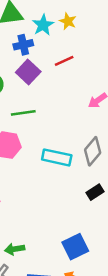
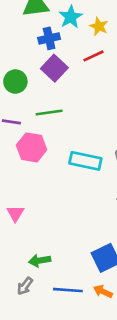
yellow star: (68, 21) -> (99, 26), moved

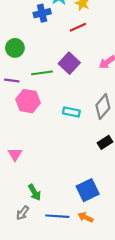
purple square: (54, 68) -> (69, 63), moved
cyan rectangle: (85, 161) -> (71, 112), size x0.7
green arrow: (40, 260) -> (34, 192), turned -112

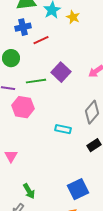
blue cross: (42, 13) -> (23, 27), moved
red line: (78, 27) -> (41, 40), moved
cyan rectangle: (71, 112) -> (63, 129), moved

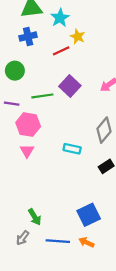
yellow star: (73, 17) -> (78, 37), moved
red line: (41, 40) -> (61, 51), moved
pink triangle: (11, 156) -> (27, 151), moved

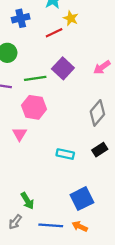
pink hexagon: (28, 125) -> (34, 107), moved
cyan rectangle: (72, 149) -> (65, 154), moved

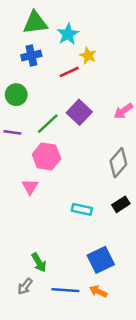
green line: (35, 78) -> (48, 124), turned -35

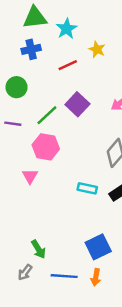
yellow star: (88, 56) -> (97, 49), moved
cyan rectangle: (82, 209) -> (87, 188), moved
orange arrow: (98, 291) -> (96, 277), turned -105

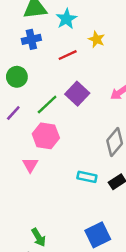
purple line: (13, 124) -> (13, 113), turned -56

